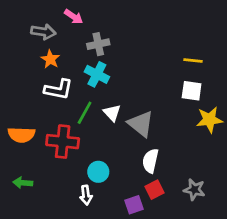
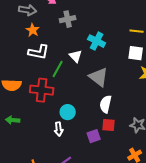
cyan cross: (97, 74) -> (97, 41), moved
white triangle: (112, 113) -> (76, 56), moved
red square: (155, 190) -> (109, 125), turned 32

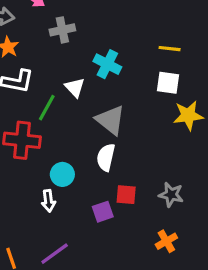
white semicircle: (106, 104) -> (106, 157), moved

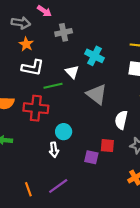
green line: (47, 108) -> (53, 86), turned 48
white semicircle: (106, 157) -> (121, 120), moved
purple square: (103, 212) -> (91, 157), turned 32

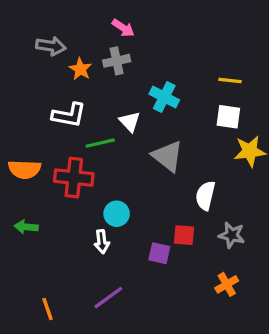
pink arrow: (44, 11) -> (123, 28), moved
orange star: (26, 44) -> (80, 69), moved
orange line: (28, 189) -> (48, 309), moved

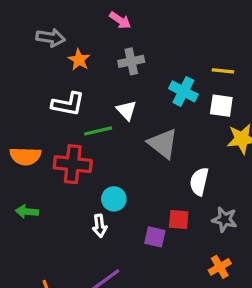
gray cross: (117, 61) -> (131, 61), moved
cyan cross: (164, 97) -> (183, 91), moved

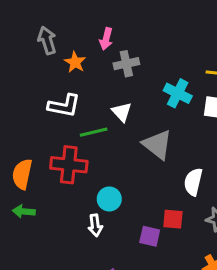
pink arrow: (120, 20) -> (106, 39), moved, turned 70
gray arrow: (51, 38) -> (47, 40), turned -116
orange semicircle: (25, 156) -> (22, 174), moved, turned 100

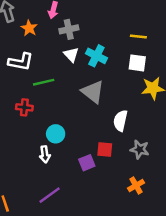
cyan cross: (178, 93) -> (96, 56), moved
white triangle: (122, 112) -> (71, 55), moved
red cross: (69, 165) -> (24, 107), size x0.6
purple square: (150, 236) -> (87, 163), turned -35

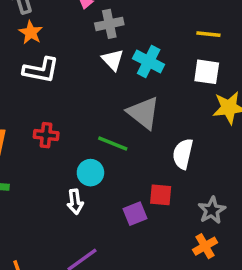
orange star: (29, 28) -> (31, 32), moved
green line: (44, 82) -> (113, 144), moved, turned 35
gray star: (140, 149) -> (212, 210), moved, turned 30

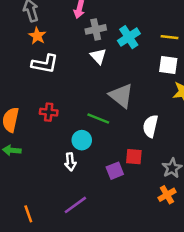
cyan cross: (149, 62) -> (129, 37), moved, turned 30

